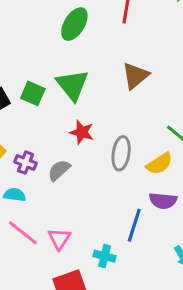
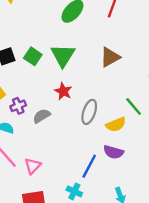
purple cross: (25, 163) -> (18, 106), turned 35
cyan cross: (105, 256) -> (74, 191), moved

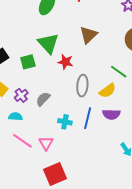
green square: (33, 56) -> (28, 62), moved, turned -35
red star: (63, 91) -> (65, 62), moved
blue line: (89, 166) -> (88, 118), moved
cyan cross: (74, 191) -> (65, 122), moved

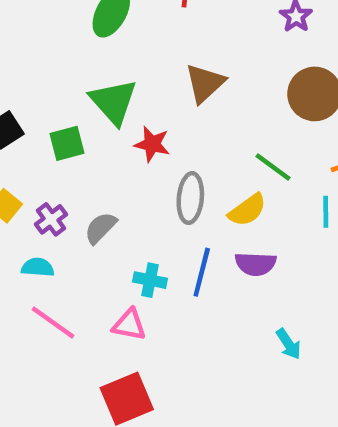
pink triangle: (46, 143) -> (129, 325), moved, turned -49

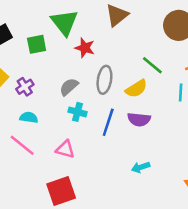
gray semicircle: (101, 228) -> (69, 87), moved
cyan semicircle: (38, 267) -> (29, 117), moved
cyan cross: (150, 280) -> (77, 112), moved
cyan arrow: (289, 344) -> (141, 167), moved, turned 102

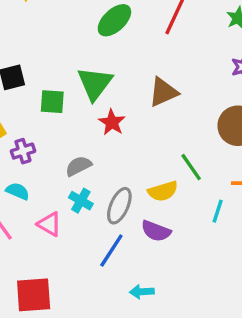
gray ellipse: (104, 80) -> (119, 206), moved
blue line: (108, 122) -> (111, 250), moved
pink triangle: (65, 149) -> (49, 224), moved

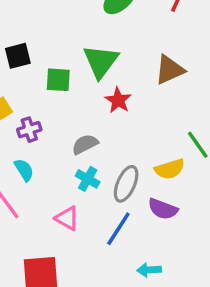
cyan semicircle: (18, 191) -> (24, 170), turned 35
pink triangle: (49, 224) -> (67, 218), moved

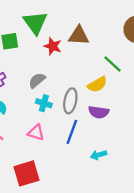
brown triangle: (170, 70) -> (79, 36), moved, turned 40

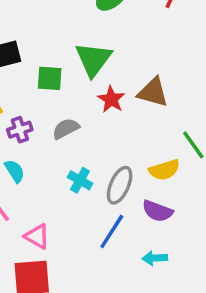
gray semicircle: (37, 80) -> (66, 129), moved
pink triangle: (36, 133) -> (37, 236), moved
cyan arrow: (98, 155) -> (155, 258), moved

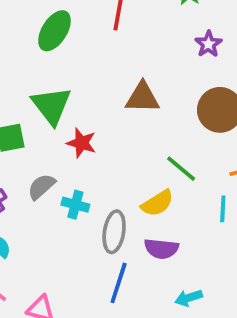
brown triangle: (153, 92) -> (142, 98), moved
cyan cross: (80, 180) -> (75, 205), moved
cyan arrow: (155, 258) -> (189, 298), moved

